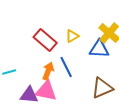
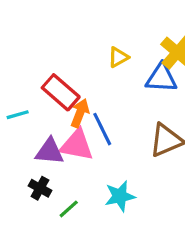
red rectangle: (45, 40) -> (61, 92), moved
blue line: (66, 67) -> (102, 129), moved

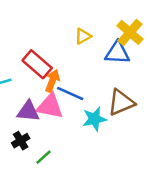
blue line: (102, 129) -> (70, 94), turned -40
black cross: (40, 188) -> (21, 141), turned 30
cyan star: (120, 196) -> (94, 119), moved

